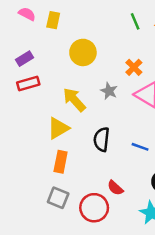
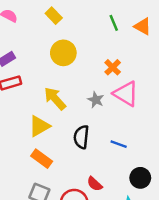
yellow rectangle: (53, 20) -> (54, 16), moved, turned -56
gray star: (109, 91) -> (96, 100), moved
orange rectangle: (61, 162) -> (42, 159), turned -65

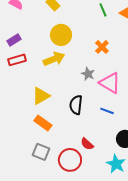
pink triangle: (126, 94) -> (110, 83), moved
yellow arrow: (55, 99) -> (54, 59), moved, turned 110

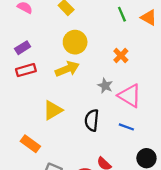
orange rectangle: (43, 123) -> (30, 144), moved

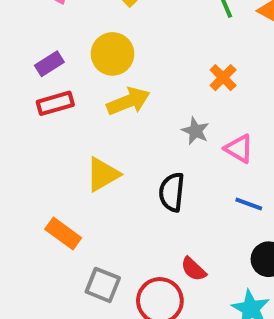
yellow circle: (75, 42) -> (113, 54), moved
pink triangle: (130, 96) -> (239, 149), size x0.7
blue line: (126, 127) -> (249, 204), moved

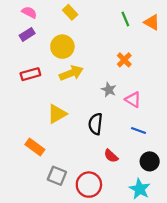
purple rectangle: (49, 64) -> (27, 34), moved
red semicircle: (193, 269) -> (111, 156), moved

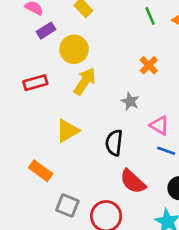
purple rectangle: (27, 34) -> (46, 31), moved
yellow arrow: (71, 73) -> (85, 81), turned -35
pink triangle: (133, 100) -> (159, 125), moved
red semicircle: (111, 156) -> (133, 181), size x1.5

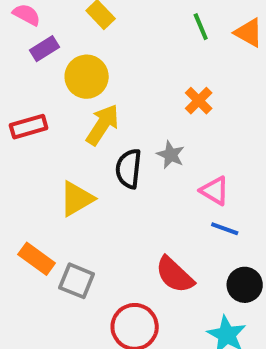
black semicircle: (114, 143) -> (129, 169), moved
gray square: (67, 205) -> (77, 281), moved

